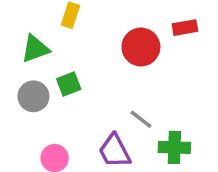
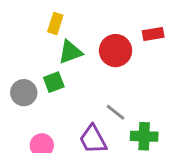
green triangle: (35, 49) -> (70, 52), moved

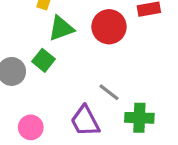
green square: (54, 82) -> (44, 60), turned -30

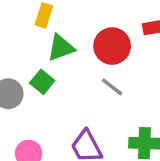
gray line: (109, 92) -> (112, 87), moved

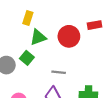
gray line: (112, 87) -> (59, 72), moved, turned -32

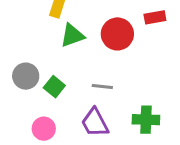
green square: (27, 58) -> (54, 87), moved

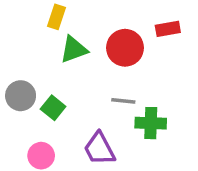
gray line: (102, 87) -> (123, 101), moved
green cross: (146, 120) -> (151, 123), moved

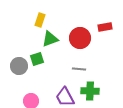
green square: (53, 108) -> (37, 59), moved, turned 32
green cross: (151, 123) -> (90, 91), moved

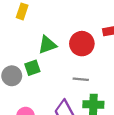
yellow rectangle: (40, 20) -> (22, 11), moved

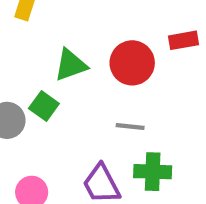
green square: (32, 68) -> (44, 106), turned -35

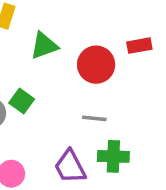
green triangle: (71, 65) -> (44, 46), moved

